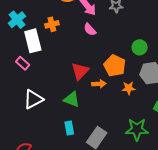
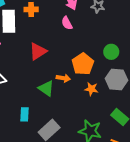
red triangle: (80, 71) -> (38, 51), moved
green triangle: (72, 99) -> (46, 88), moved

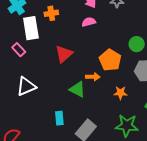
pink semicircle: (67, 23) -> (89, 22), turned 112
orange star: (91, 89) -> (120, 93), moved

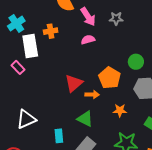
red triangle: (64, 54) -> (74, 83), moved
white triangle: (26, 86) -> (26, 119), moved
green triangle: (77, 89) -> (85, 119), moved

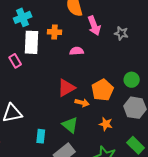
pink semicircle: (88, 40) -> (77, 51), moved

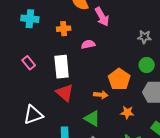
cyan cross: (23, 17) -> (30, 19), turned 36
gray star: (121, 33) -> (144, 37), moved
white rectangle: (31, 42) -> (62, 67), moved
red triangle: (66, 88) -> (65, 93), moved, turned -42

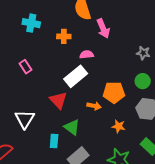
white rectangle: (62, 67) -> (76, 76), moved, turned 50
orange pentagon: (119, 79) -> (114, 92), turned 30
white triangle: (33, 115) -> (25, 119), turned -45
green triangle: (92, 119) -> (72, 127), moved

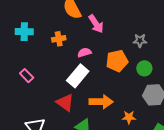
orange pentagon: (114, 92) -> (117, 61), moved
orange arrow: (94, 106) -> (101, 102), size x1.6

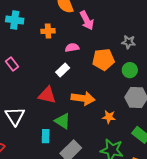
white rectangle: (78, 76) -> (63, 70), size x0.6
red triangle: (65, 103) -> (47, 95), turned -30

